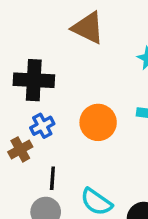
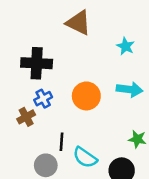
black line: (52, 178) -> (61, 142), moved

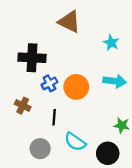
blue cross: (43, 99) -> (49, 83), moved
brown cross: (26, 117) -> (23, 106), turned -35
black line: (61, 142) -> (54, 117), moved

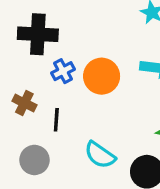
black line: (54, 117) -> (56, 120), moved
gray circle: (40, 149) -> (34, 160), moved

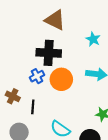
black cross: (38, 34) -> (49, 53), moved

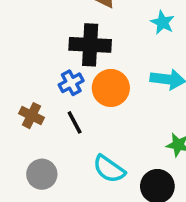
black line: (33, 107) -> (75, 122), moved, turned -32

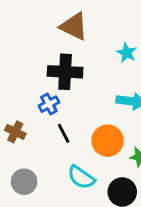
orange circle: (111, 88) -> (108, 141), moved
black line: (75, 122) -> (64, 133), moved

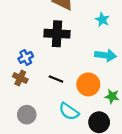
blue cross: (49, 104) -> (26, 57), moved
black line: (64, 133) -> (56, 79), turned -40

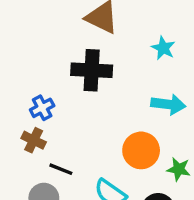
black line: (56, 79) -> (61, 169), moved

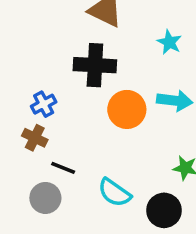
orange circle: (141, 150) -> (127, 109), moved

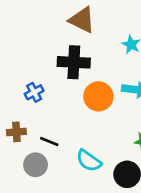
brown cross: (35, 138) -> (16, 132), moved, turned -30

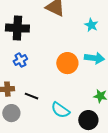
black cross: (74, 62) -> (17, 28), moved
gray circle: (36, 165) -> (11, 113), moved

